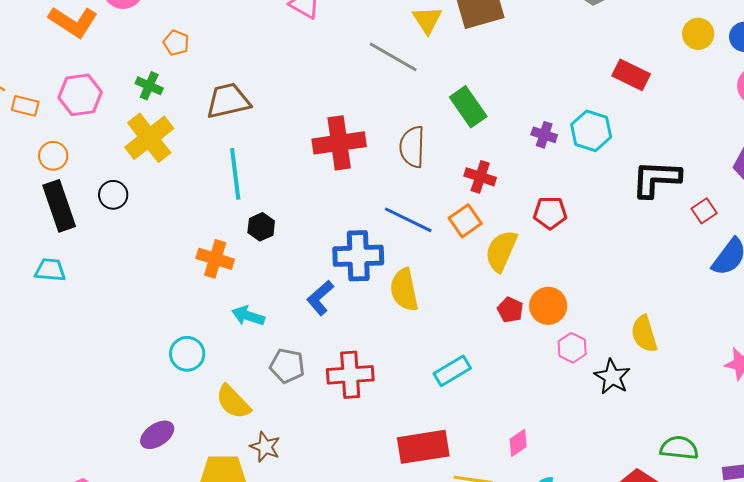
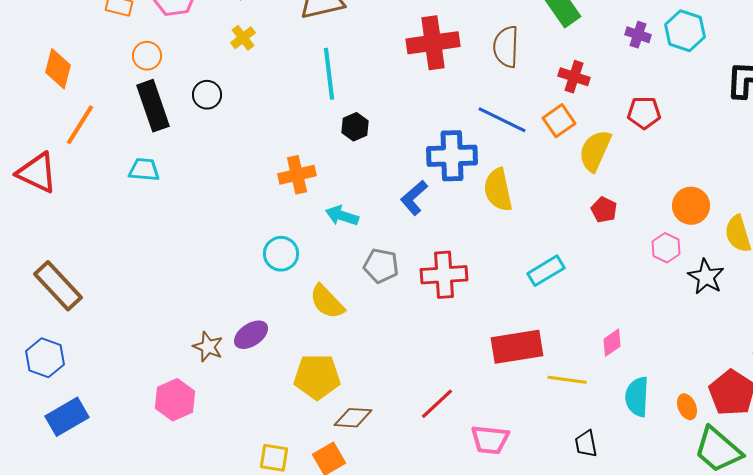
yellow cross: (149, 138) -> (243, 38), size x0.5
orange cross: (215, 259) -> (297, 175), moved, turned -30
orange circle: (548, 306) -> (691, 206), moved
brown star: (265, 447) -> (208, 347), moved

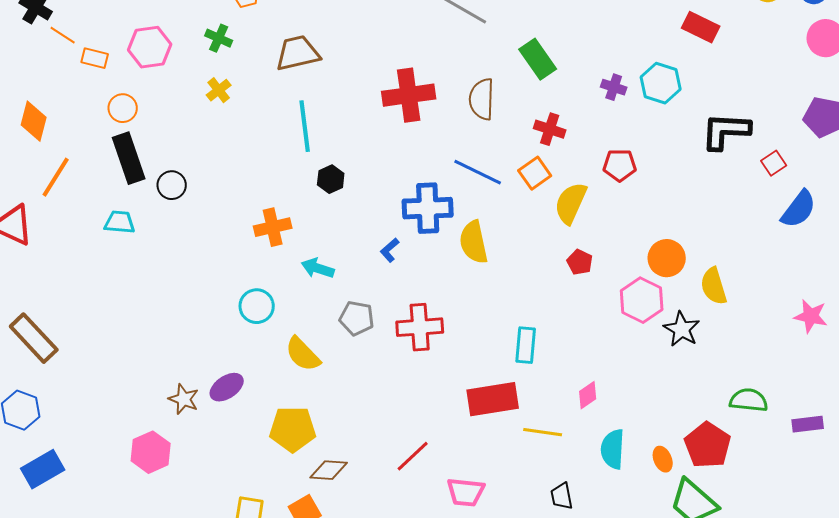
black circle: (207, 95) -> (172, 185), moved
blue L-shape: (414, 198) -> (390, 250), size x0.7
pink hexagon: (666, 248) -> (642, 300), size x1.5
cyan rectangle: (546, 271) -> (526, 345), moved, turned -54

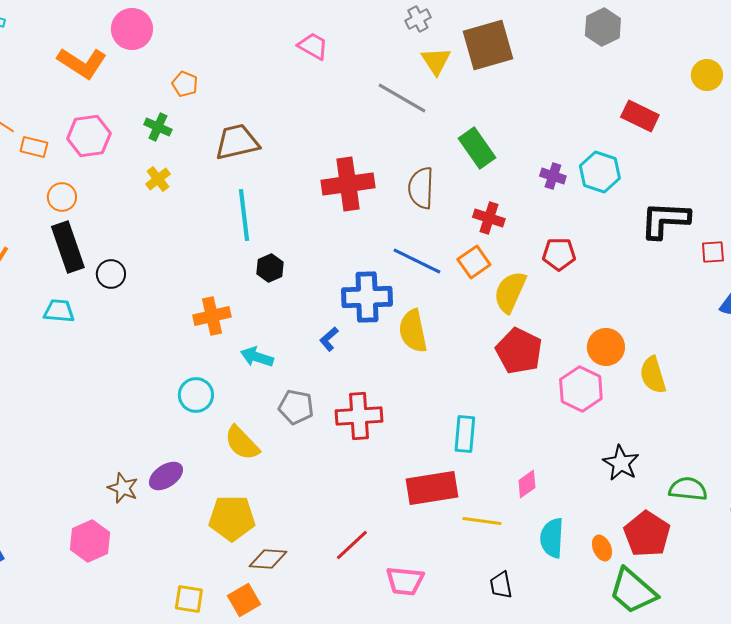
red square: (774, 163) -> (713, 252), turned 30
red pentagon: (580, 262) -> (519, 351), size x1.8
black star: (682, 329) -> (621, 463), moved

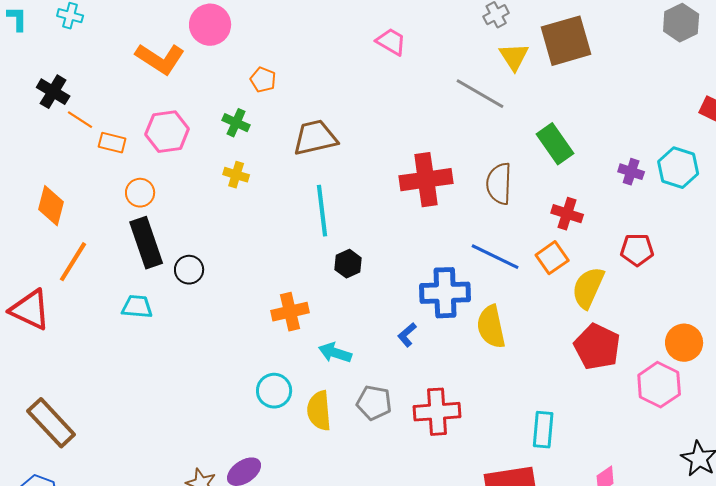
yellow cross: (158, 179) -> (236, 175), turned -35
yellow semicircle: (242, 443) -> (319, 411), moved, turned 39

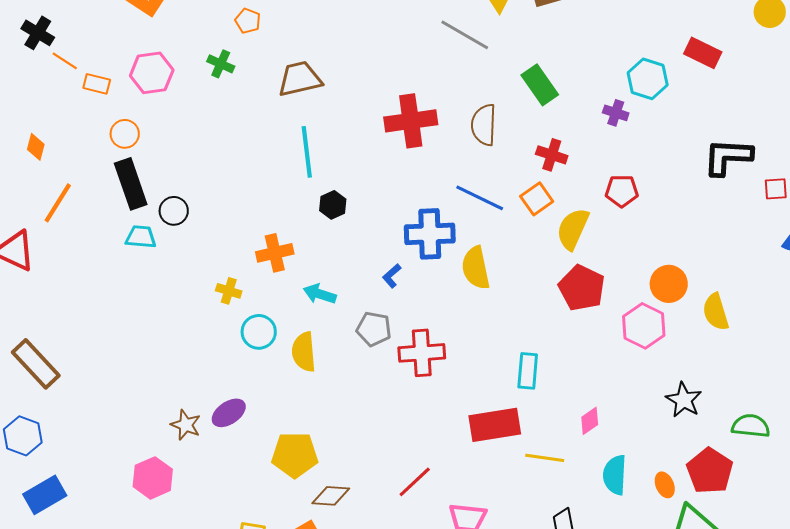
cyan hexagon: (678, 168) -> (648, 79), moved
yellow cross: (236, 175) -> (229, 291), moved
orange diamond: (51, 206) -> (36, 147), size x0.7
cyan trapezoid: (137, 307) -> (141, 237), moved
gray pentagon: (374, 403) -> (374, 329), moved

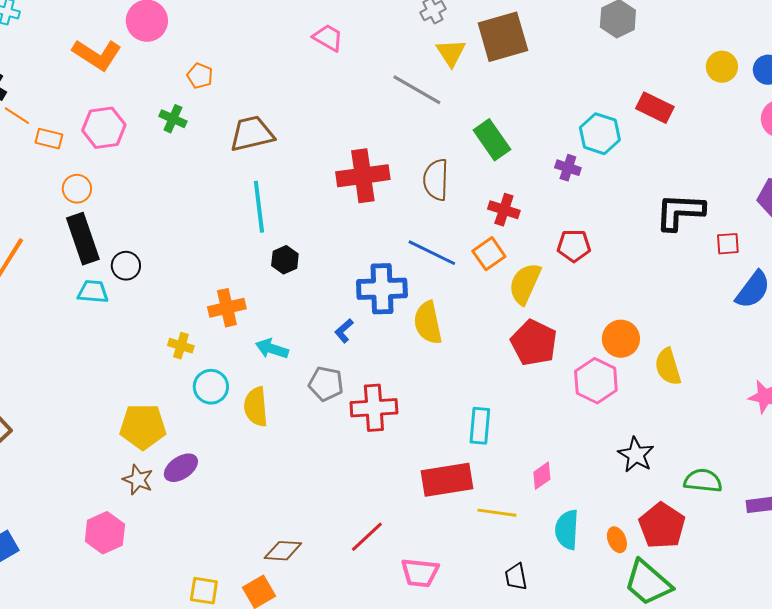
yellow pentagon: (295, 455) -> (143, 427), moved

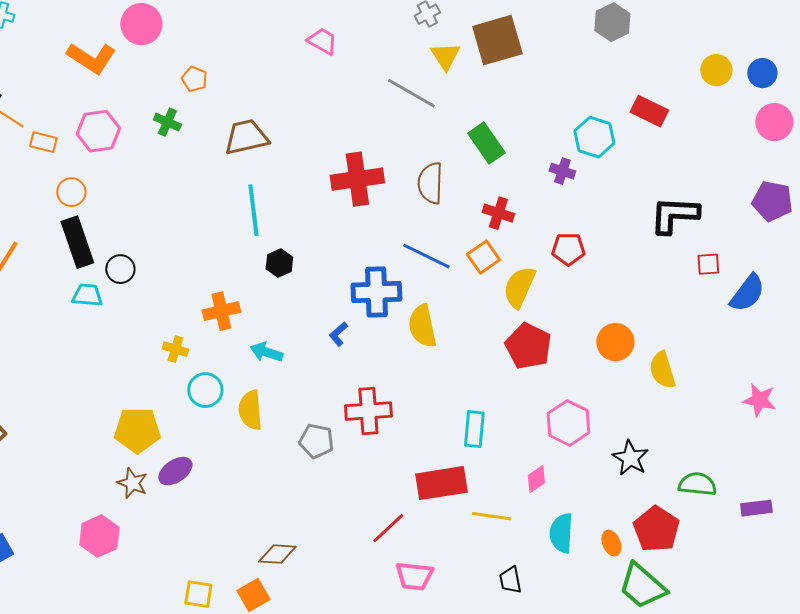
red square: (728, 244) -> (708, 264), moved
pink hexagon: (596, 381) -> (568, 423), moved
gray pentagon: (326, 384) -> (316, 441), moved
red line: (367, 537) -> (388, 528), moved

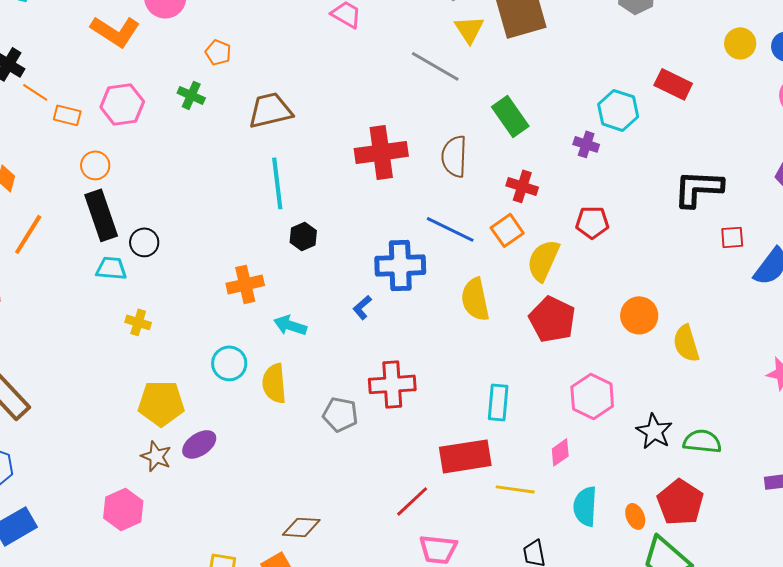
yellow semicircle: (422, 326) -> (475, 299), moved
yellow cross: (175, 349) -> (138, 322), moved
green semicircle: (697, 484) -> (702, 441), moved

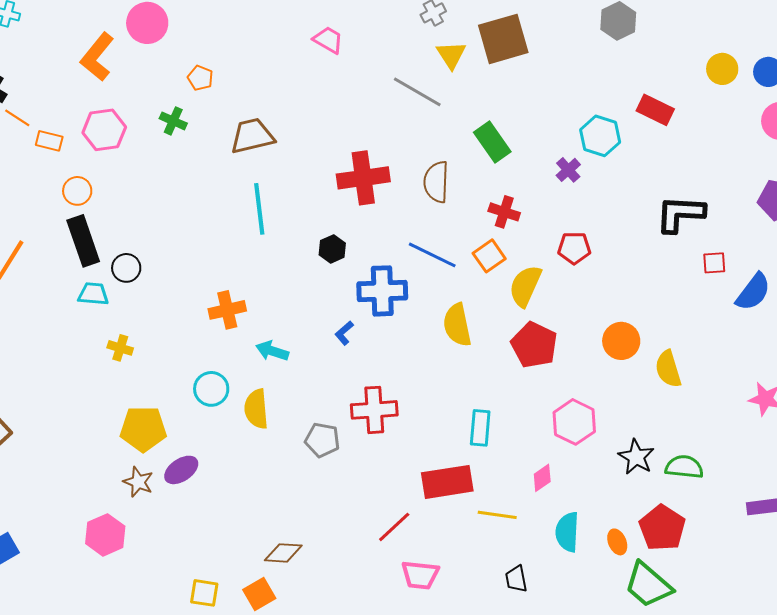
orange L-shape: (115, 31) -> (97, 57), turned 96
purple cross: (586, 144) -> (568, 170), turned 30
black hexagon: (303, 236) -> (332, 249), moved

